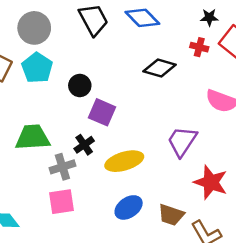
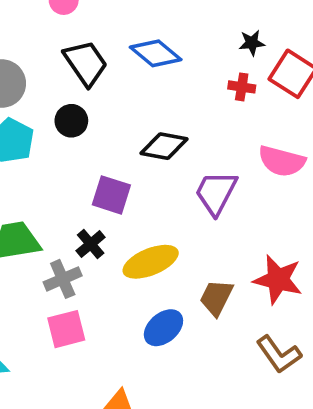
black diamond: (160, 68) -> (164, 146), moved
black circle: (80, 86) -> (71, 121), moved
purple trapezoid: (182, 141) -> (216, 193), moved
brown trapezoid: (171, 215) -> (216, 298), moved, turned 104

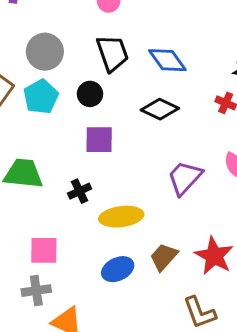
black diamond: (164, 146) -> (160, 109), moved
purple square: (111, 195) -> (99, 140), moved, turned -32
gray cross: (63, 279) -> (36, 291), moved

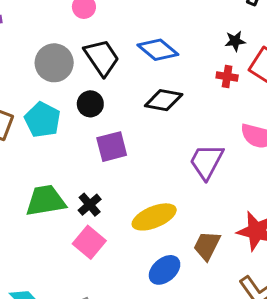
gray circle: (45, 52) -> (54, 63), moved
black cross: (80, 191) -> (90, 205), moved
pink square: (44, 250) -> (89, 242), moved, turned -36

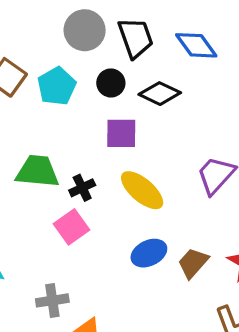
black diamond: (164, 100) -> (160, 94), moved
yellow ellipse: (154, 217) -> (142, 190), moved, turned 48
blue ellipse: (165, 270) -> (149, 253), moved

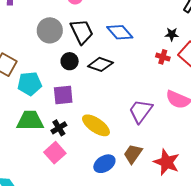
cyan pentagon: (57, 86) -> (30, 84), moved, turned 30
purple square: (121, 133) -> (63, 95), moved
brown trapezoid: (193, 263) -> (133, 154), moved

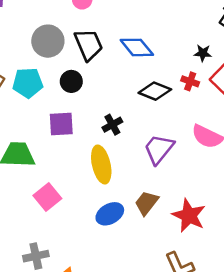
black diamond: (100, 64) -> (155, 91), moved
cyan pentagon: (30, 84) -> (28, 83), moved
yellow ellipse: (96, 125) -> (101, 165), turned 40
black cross: (59, 128) -> (112, 125), moved

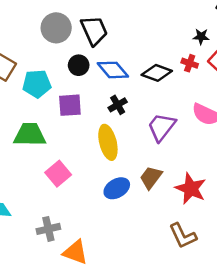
blue diamond: (137, 47) -> (113, 70), moved
cyan pentagon: (28, 83) -> (37, 84), moved

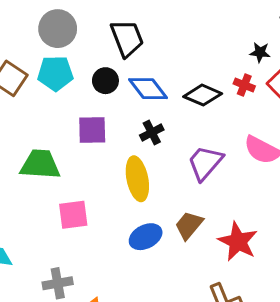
gray circle: (56, 28) -> (58, 29), moved
cyan pentagon: (37, 84) -> (55, 73), moved
pink square: (58, 174) -> (73, 215), turned 30

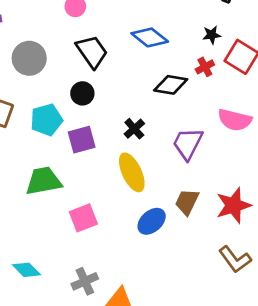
cyan pentagon: (55, 73) -> (47, 120), moved
red cross: (244, 85) -> (205, 67), turned -36
blue diamond: (148, 89) -> (150, 37), moved
red star: (238, 242) -> (233, 205), turned -30

